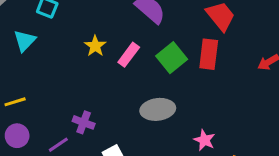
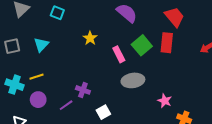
cyan triangle: (25, 41) -> (41, 45), moved
pink rectangle: (129, 55) -> (119, 54), moved, turned -63

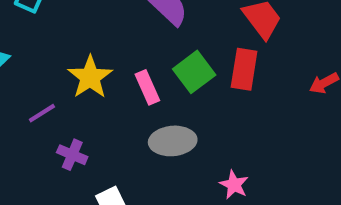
yellow star: (90, 38) -> (90, 77), moved, size x1.5
purple line: (66, 105) -> (42, 113), moved

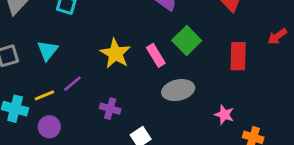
red rectangle: (244, 69) -> (238, 56), moved
purple line: (42, 113) -> (73, 84), moved

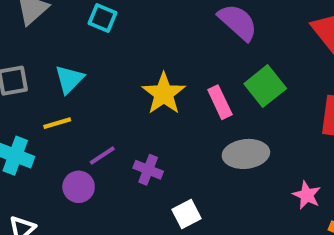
purple line: (73, 84) -> (102, 156), moved
yellow line: (44, 95) -> (57, 123), moved
purple circle: (49, 127) -> (79, 187), moved

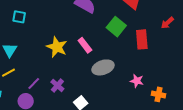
green square: (265, 86) -> (116, 27), moved
purple cross: (148, 170) -> (57, 85), turned 32

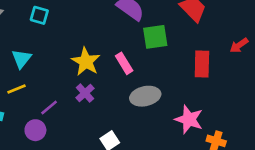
green square: (116, 27) -> (155, 37), moved, turned 36
pink star: (137, 81) -> (189, 119), size x1.5
purple cross: (57, 85) -> (85, 93), moved

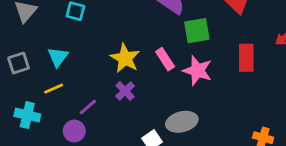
gray ellipse: (145, 96) -> (182, 122), moved
pink star: (189, 119) -> (197, 71), moved

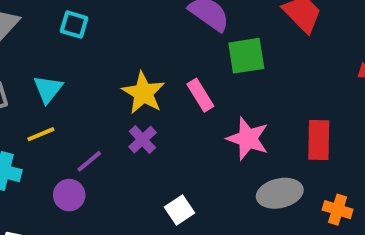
red rectangle: (246, 58) -> (319, 140), moved
pink star: (197, 71) -> (248, 139), moved
gray ellipse: (182, 122) -> (280, 193), moved

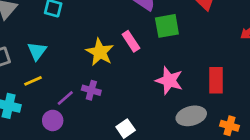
pink rectangle: (200, 95) -> (131, 41), moved
purple cross: (142, 140) -> (91, 90), moved, turned -30

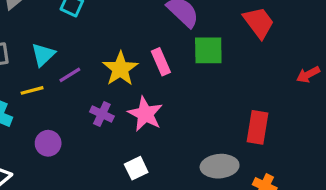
pink star: (169, 80) -> (145, 114), moved
purple line: (65, 98) -> (70, 75), moved

